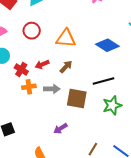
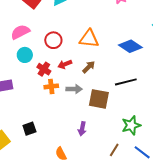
red circle: (32, 31) -> (53, 40), moved
green star: (112, 105) -> (131, 125), moved
purple arrow: (60, 129) -> (82, 129), turned -48

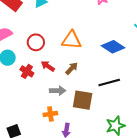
red arrow: (65, 64) -> (48, 66), turned 56
orange cross: (51, 86) -> (50, 114), moved

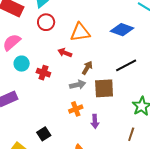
red circle: (36, 42) -> (46, 22), moved
red arrow: (48, 66) -> (65, 53), moved
brown arrow: (72, 68) -> (87, 68), moved

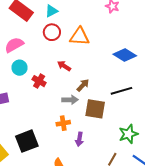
orange triangle: (80, 32) -> (80, 37), moved
black square: (44, 134) -> (27, 141), size x1.6

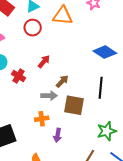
orange triangle: (80, 37) -> (63, 16), moved
red arrow: (64, 66) -> (44, 61), turned 96
black line: (121, 91) -> (101, 88), turned -70

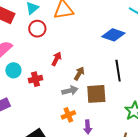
red cross: (19, 76) -> (35, 79), turned -32

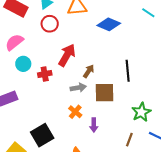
blue diamond: (113, 35) -> (109, 24), moved
red arrow: (57, 59) -> (67, 55), size x1.6
orange cross: (68, 115) -> (75, 112), turned -32

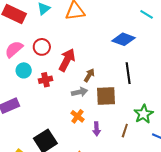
red circle: (50, 24) -> (42, 47), moved
blue diamond: (109, 24) -> (123, 39), moved
brown line: (129, 140) -> (125, 131), moved

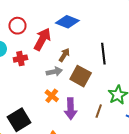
blue diamond: (123, 39) -> (67, 22), moved
brown square: (106, 96) -> (81, 76), turned 30
purple arrow: (97, 129) -> (71, 109), size x1.5

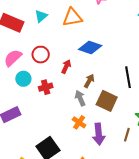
red arrow: (42, 39) -> (66, 67), size x0.6
gray arrow: (54, 72) -> (80, 98), turned -98

